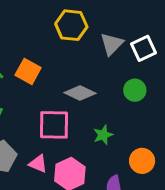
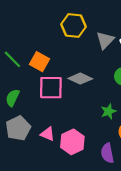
pink square: (54, 125) -> (51, 88), moved
green star: (103, 135) -> (109, 111), moved

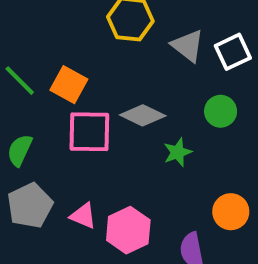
gray triangle: (105, 40) -> (188, 46), turned -36
green star: (109, 111) -> (178, 152), moved

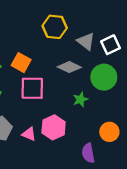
green circle: (221, 111) -> (104, 77), size x1.5
gray diamond: (143, 115) -> (69, 67), moved
pink hexagon: (128, 230) -> (54, 127), moved

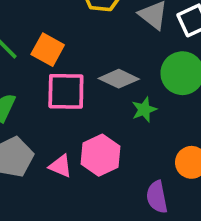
gray diamond: (69, 67) -> (119, 79), moved

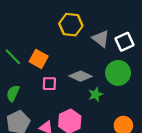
pink square: (66, 91) -> (49, 84), size x0.6

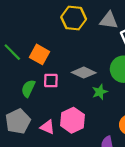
gray triangle: (101, 39) -> (109, 20), moved, turned -30
green semicircle: (13, 93) -> (28, 88), moved

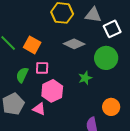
gray diamond: (84, 73) -> (74, 44), moved
pink hexagon: (72, 120) -> (52, 91), moved

